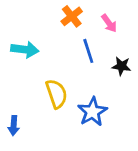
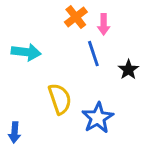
pink arrow: (109, 23) -> (104, 24), moved, turned 36
black star: (121, 66) -> (128, 70), turned 30

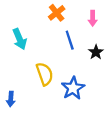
pink arrow: (104, 24) -> (93, 18), moved
cyan arrow: (26, 52) -> (20, 39), turned 60

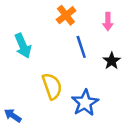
blue arrow: (11, 99) -> (13, 115), turned 120

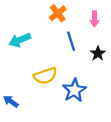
cyan arrow: (23, 46) -> (20, 40), turned 90
yellow semicircle: (52, 86) -> (45, 76), turned 90

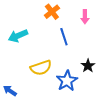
black star: (98, 53) -> (88, 66), moved

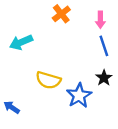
blue line: (64, 37) -> (104, 46), moved
yellow semicircle: (41, 68) -> (48, 80), turned 35

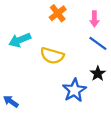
blue line: (104, 46) -> (98, 43), turned -36
yellow semicircle: (48, 80) -> (52, 56), moved

